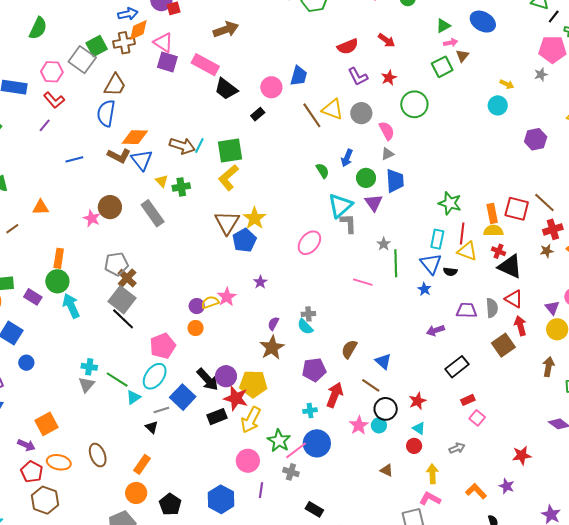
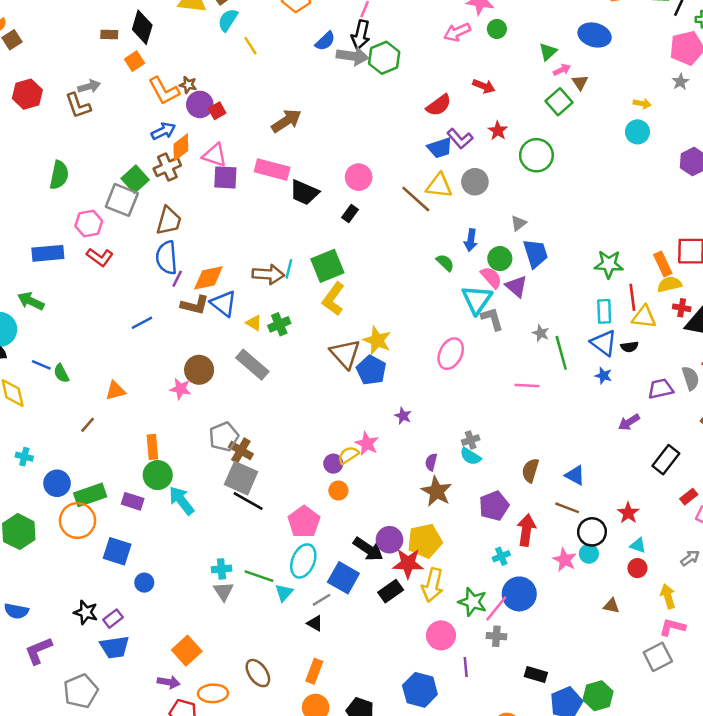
blue trapezoid: (299, 76) -> (440, 148), moved, turned 70
purple line: (45, 125) -> (177, 279), moved
pink semicircle: (387, 131) -> (491, 277), moved

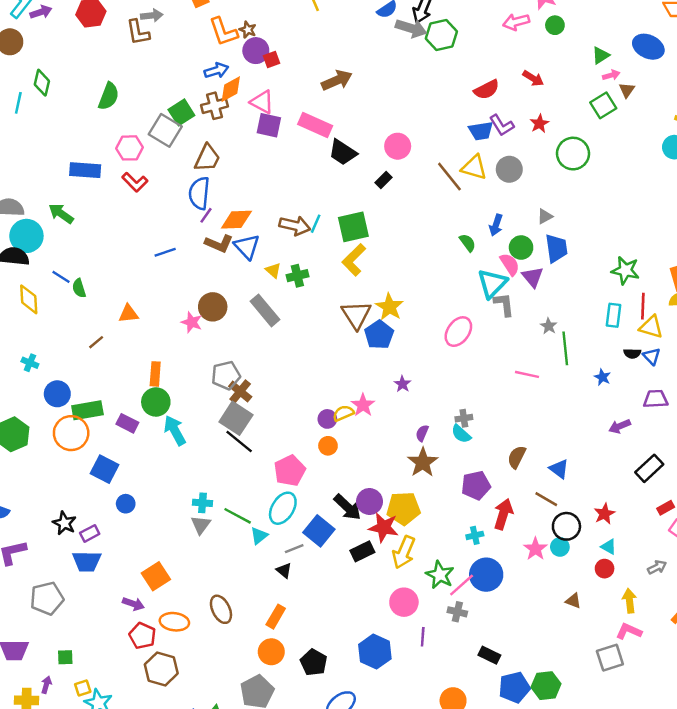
blue triangle: (604, 343) -> (652, 356), moved, size x0.7

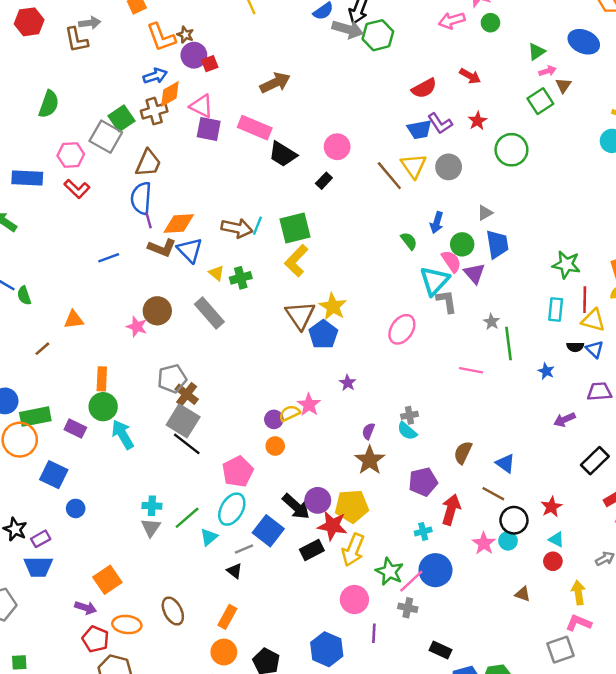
yellow triangle: (474, 167) -> (413, 166), turned 40
purple line: (206, 215) -> (148, 220), turned -49
green line: (238, 516) -> (187, 518), turned -68

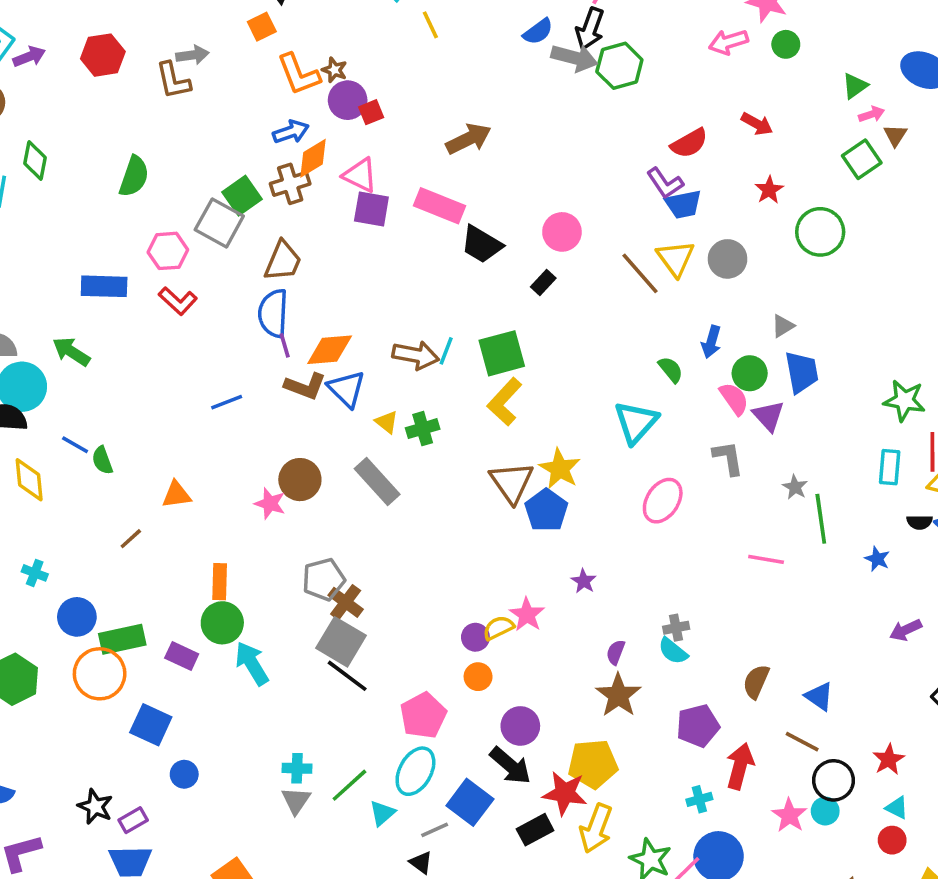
purple L-shape: (440, 123) -> (665, 183), moved
cyan triangle: (434, 281) -> (636, 422), moved
purple circle: (318, 500) -> (520, 726), moved

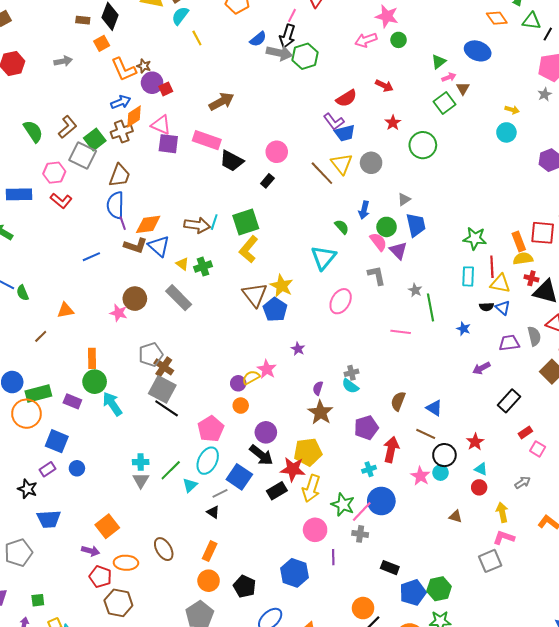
brown L-shape: (173, 80) -> (67, 127), moved, turned -115
green semicircle: (134, 176) -> (33, 131), turned -50
purple rectangle: (133, 820) -> (47, 469), moved

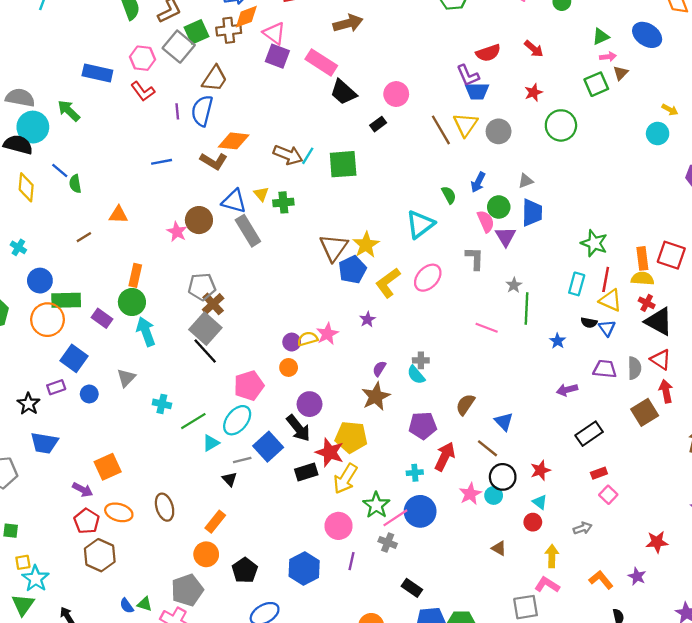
purple line: (123, 223) -> (177, 111), moved
blue triangle: (159, 246) -> (234, 201), moved, turned -40
yellow L-shape: (249, 249) -> (388, 283), moved
gray triangle: (141, 480) -> (126, 378), moved

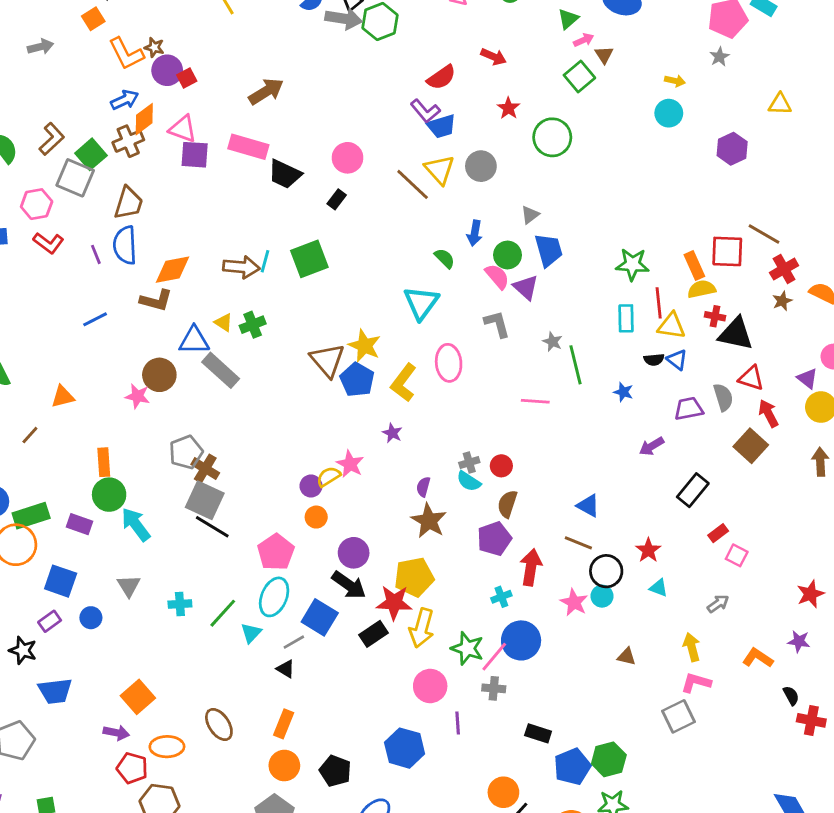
pink ellipse: (428, 278) -> (449, 363), turned -32
brown semicircle: (465, 404) -> (507, 504), moved
red circle: (533, 522) -> (501, 466), moved

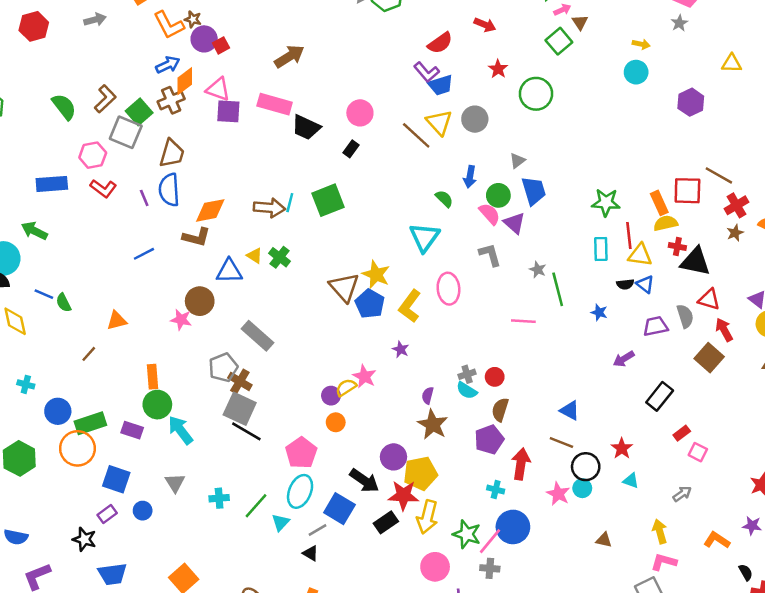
green cross: (253, 325) -> (280, 257), turned -30
gray rectangle: (221, 370) -> (258, 336), moved
purple circle: (354, 553) -> (393, 457), moved
cyan cross: (501, 597) -> (496, 490), turned 35

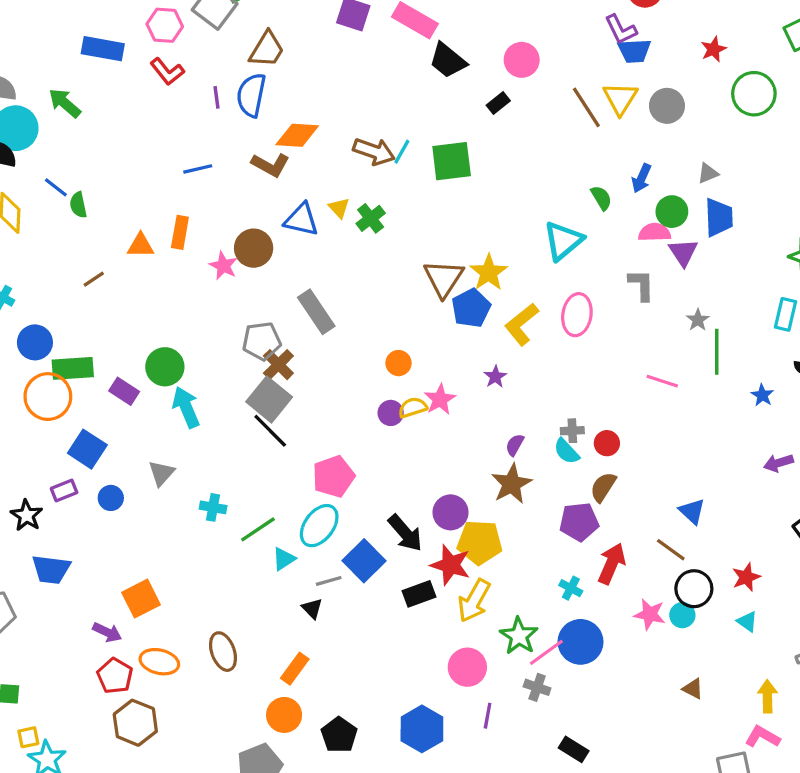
pink semicircle: (490, 214) -> (655, 232), turned -65
orange rectangle: (152, 377) -> (180, 232), moved
orange circle: (336, 422) -> (399, 363), moved
pink star: (558, 494) -> (650, 614), turned -30

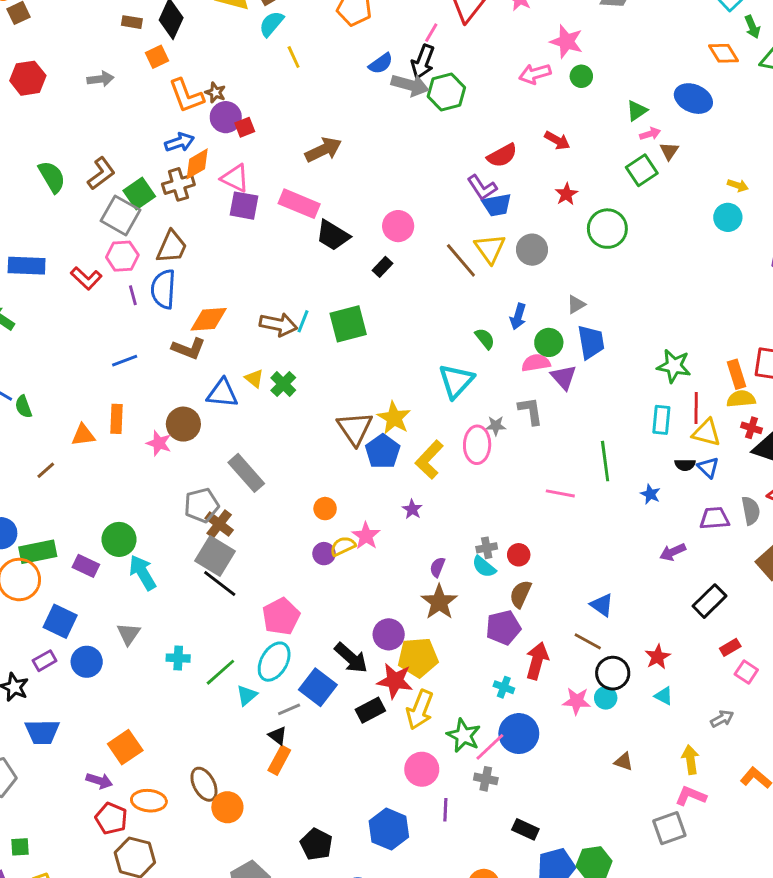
pink hexagon: (165, 25) -> (122, 256), moved
gray star: (698, 320) -> (496, 426), moved, turned -30
blue circle: (111, 498) -> (87, 662), size x1.4
orange rectangle: (295, 669) -> (279, 760), moved
orange circle: (284, 715) -> (227, 807), moved

